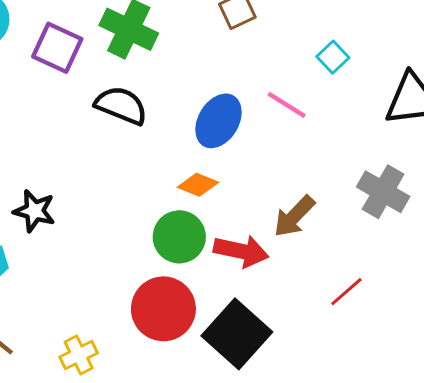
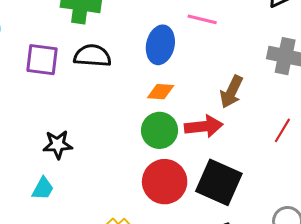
purple square: (57, 48) -> (42, 60), moved

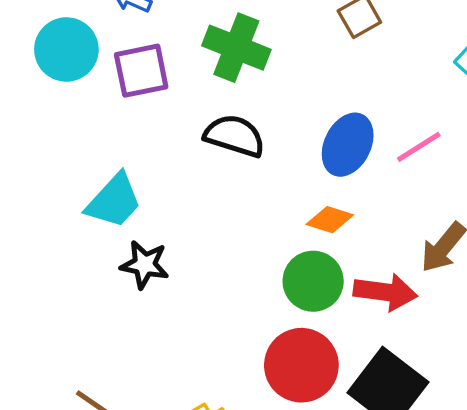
pink line: (202, 19) -> (419, 147), moved, turned -60
purple square: (42, 60) -> (141, 71), moved, turned -32
cyan trapezoid: (43, 189) -> (114, 201), moved, size x1.5

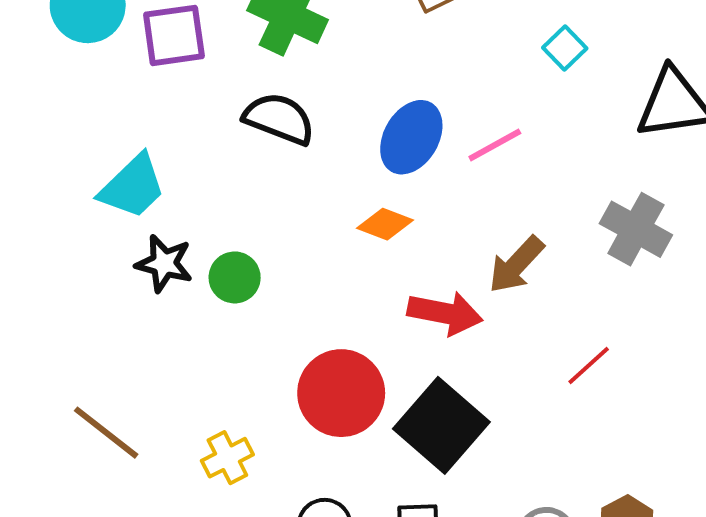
green circle: (313, 281) -> (235, 277), moved, size x0.7

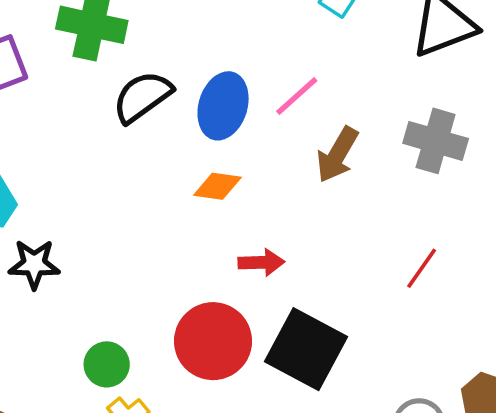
black semicircle: (279, 119) -> (142, 97), moved, turned -44
brown arrow: (516, 265) -> (337, 155), moved
green circle: (235, 277) -> (107, 364), moved
red arrow: (445, 313) -> (261, 262), moved, size x0.7

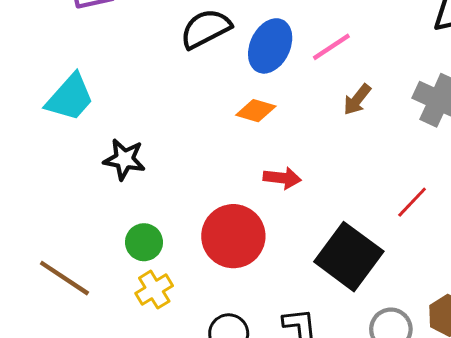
brown arrow: (337, 155) -> (357, 100), size x0.7
black star: (34, 264) -> (124, 159), moved
black square: (306, 349) -> (349, 257), moved

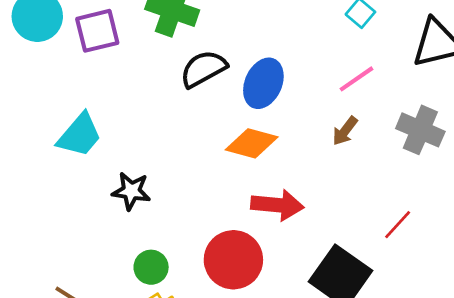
pink line: (331, 47) -> (356, 79), moved
orange diamond: (256, 111) -> (252, 143), size x1.4
red arrow: (282, 178) -> (277, 205), size x1.5

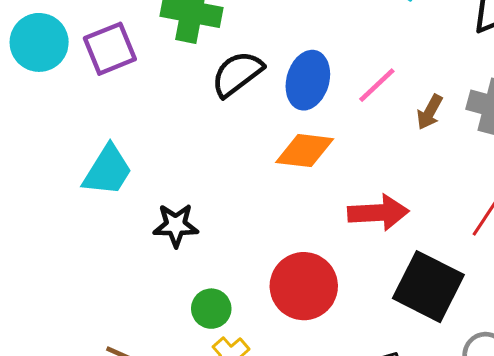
pink line: (356, 79) -> (377, 85), moved
brown arrow: (345, 131) -> (430, 112), moved
red arrow: (277, 205) -> (378, 213), moved

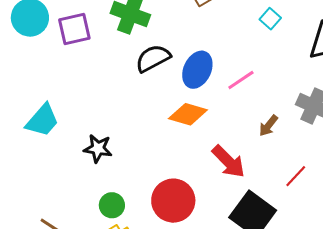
brown arrow: (430, 112) -> (268, 126), moved
cyan trapezoid: (107, 170) -> (42, 120), moved
red arrow: (378, 213) -> (228, 161), turned 39

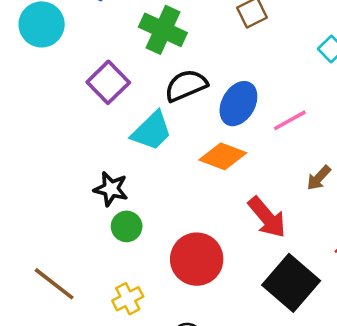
purple square: (74, 29) -> (108, 82), moved, turned -36
cyan trapezoid: (42, 120) -> (152, 131), moved
green circle: (112, 205) -> (127, 226), moved

